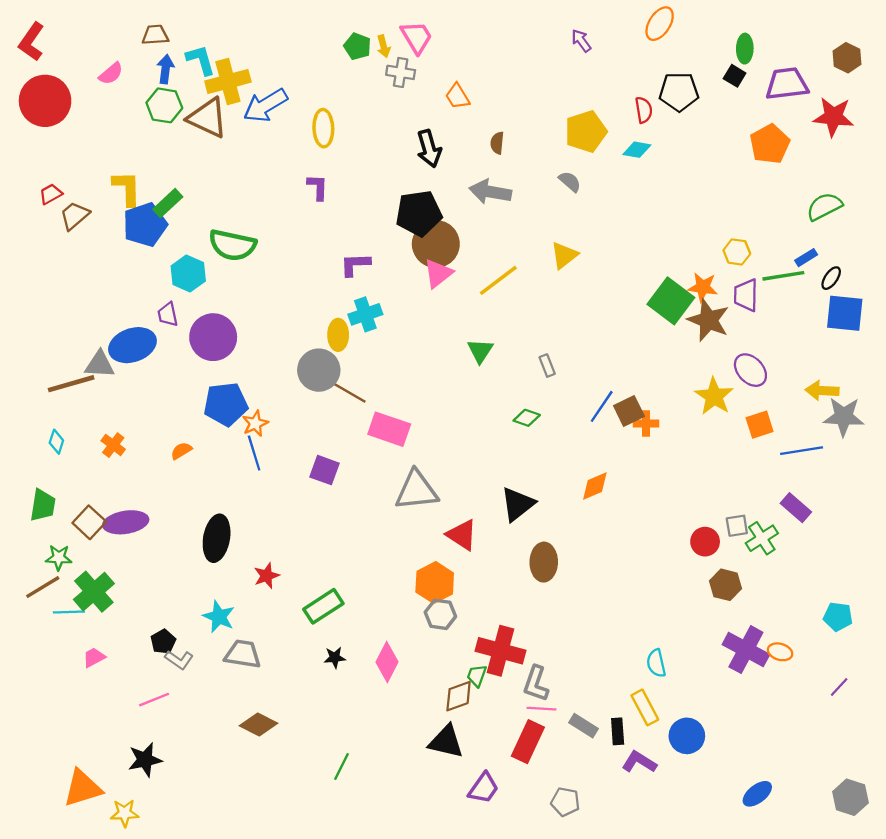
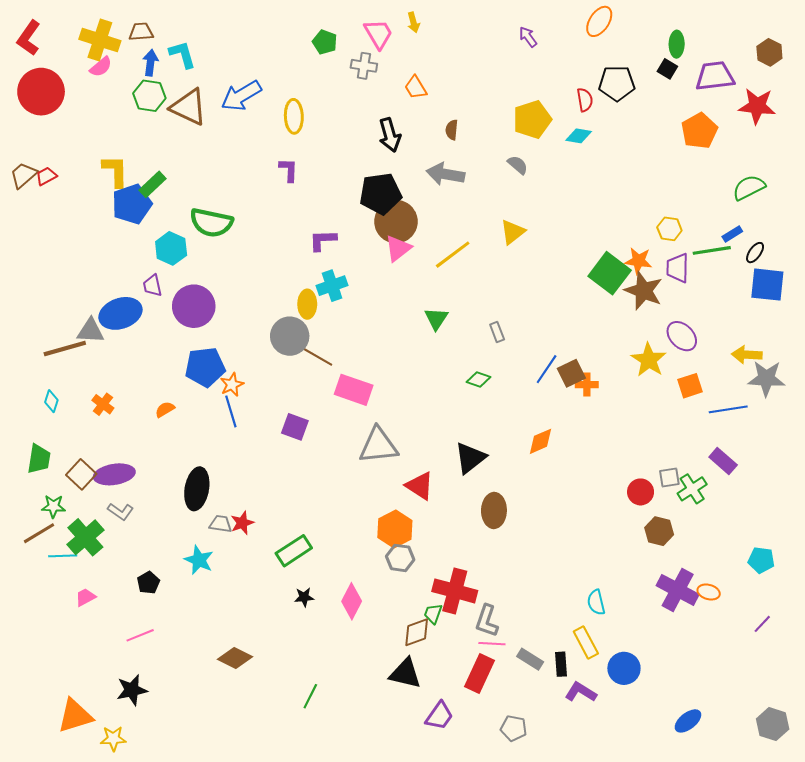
yellow arrow: (384, 46) -> (414, 22), moved
yellow cross: (228, 82) -> (100, 40), moved, turned 33
brown trapezoid: (75, 216) -> (23, 175), moved
gray trapezoid: (243, 654) -> (221, 524), moved, size x0.7
gray L-shape: (179, 660) -> (120, 512), moved

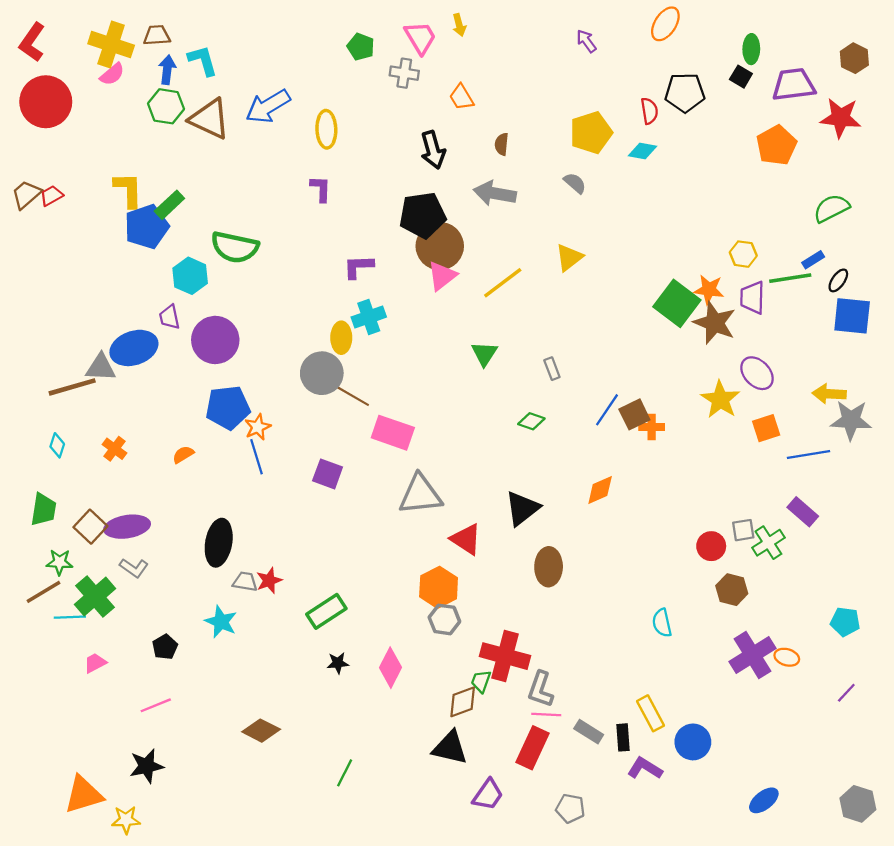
purple cross: (678, 590) -> (752, 655), turned 30
cyan semicircle: (596, 602) -> (662, 623), moved

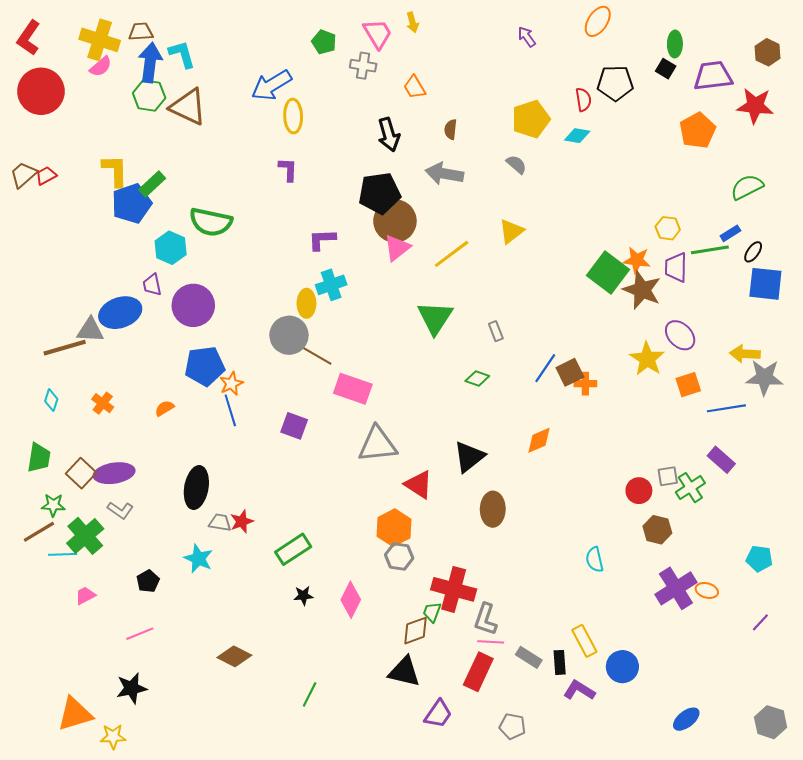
blue arrow: (167, 70) -> (150, 63), size x1.5
blue arrow: (268, 106) -> (271, 85), moved
green triangle: (484, 354) -> (435, 318), size x1.5

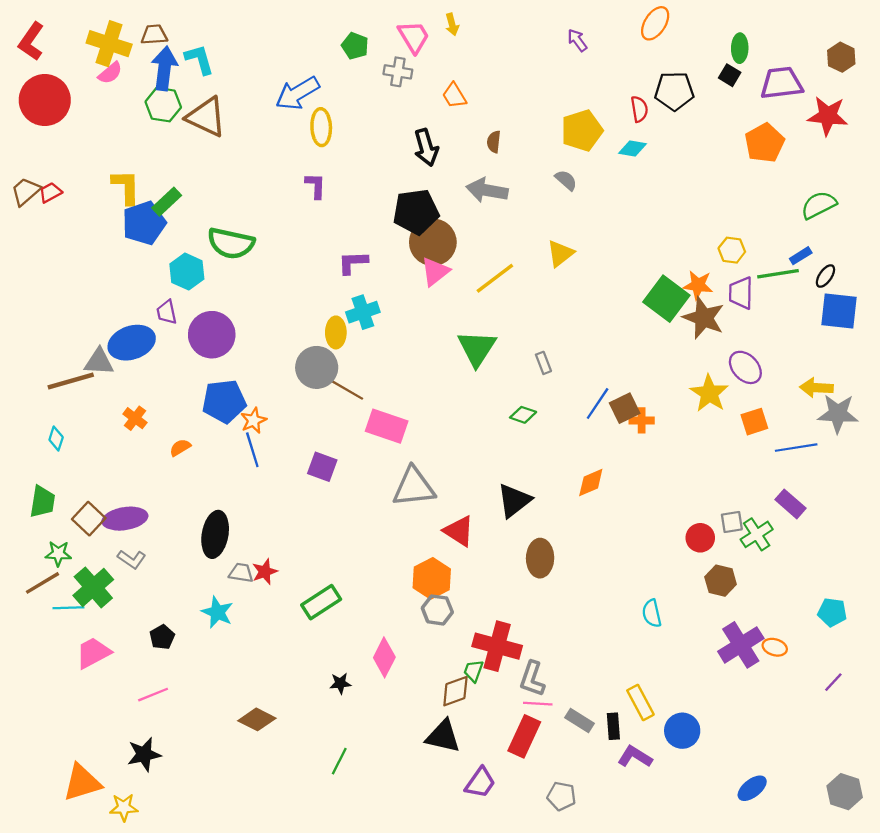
orange cross: (103, 403) -> (135, 418), moved
pink trapezoid: (85, 596) -> (93, 653), size x1.6
black star: (303, 596) -> (340, 683), moved

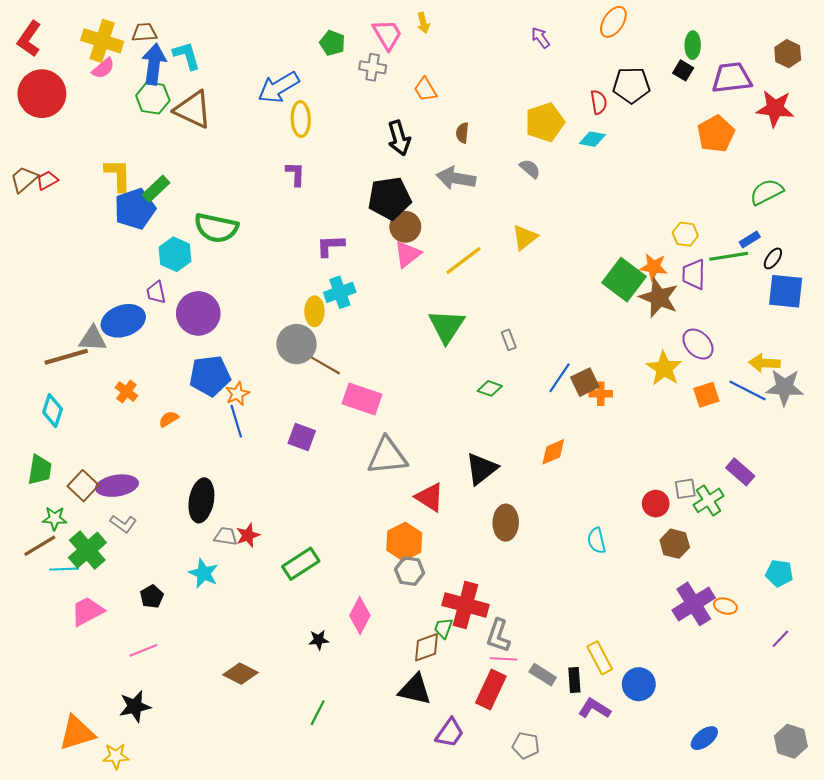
brown circle: (433, 242) -> (405, 227), size x0.7
cyan diamond: (56, 438) -> (52, 411), size x1.4
blue line: (796, 448) -> (748, 391), moved, turned 36
cyan semicircle: (652, 613) -> (597, 541), moved

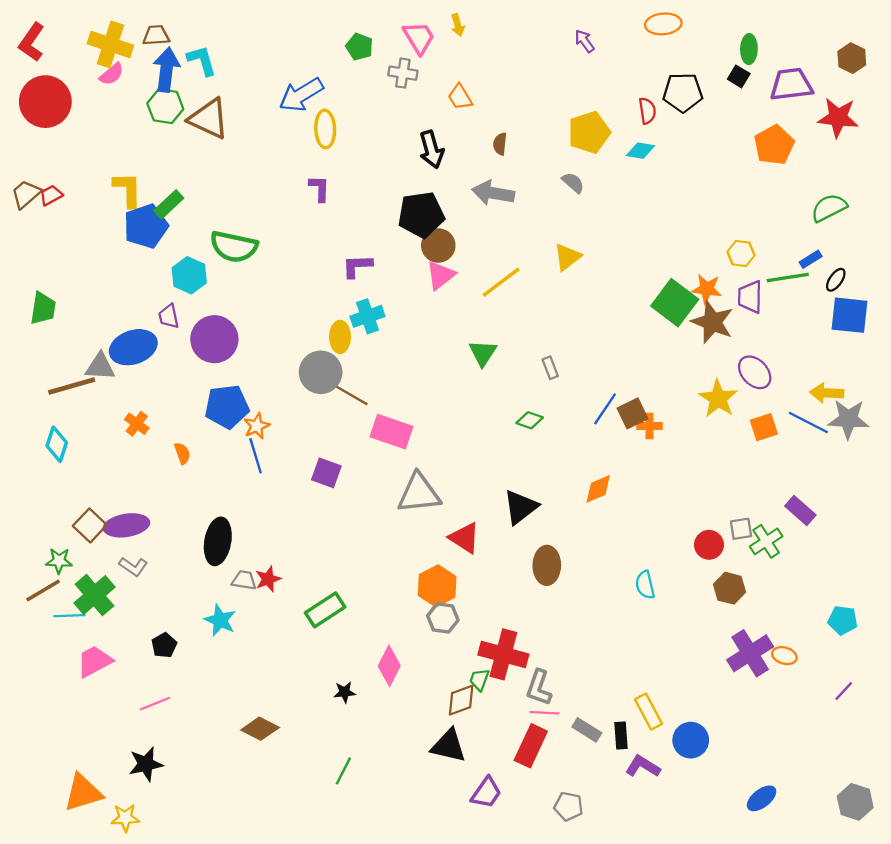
orange ellipse: (613, 22) -> (663, 24), turned 52
green triangle: (447, 326) -> (483, 353), size x0.7
orange semicircle: (169, 419) -> (182, 453), turned 102
green trapezoid: (40, 470) -> (43, 308), moved

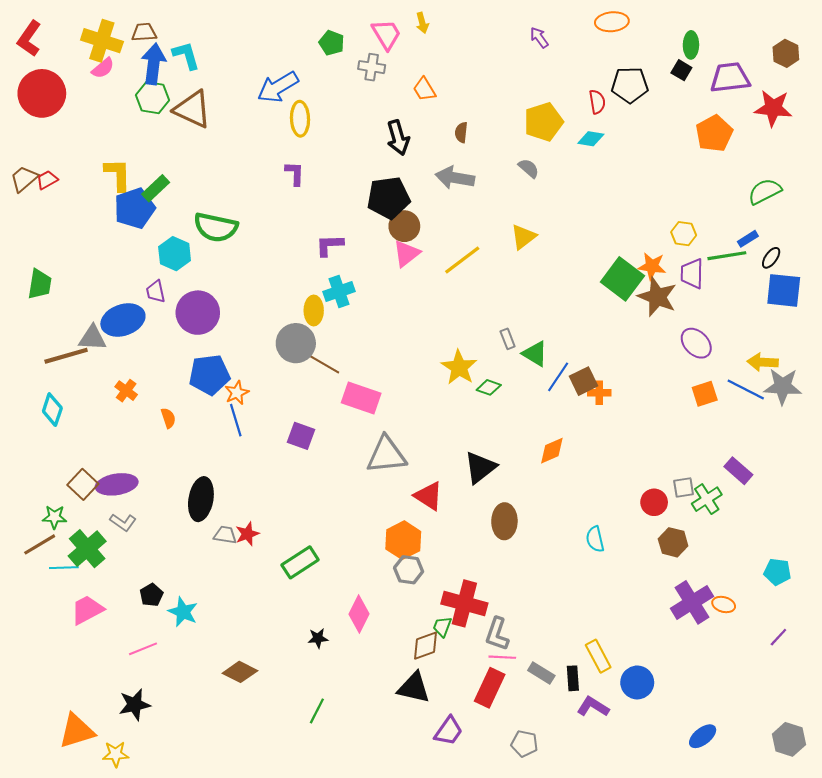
green triangle: (483, 353) -> (535, 354), moved, turned -32
yellow star: (718, 399) -> (459, 367), moved
cyan star: (220, 620) -> (183, 612), moved

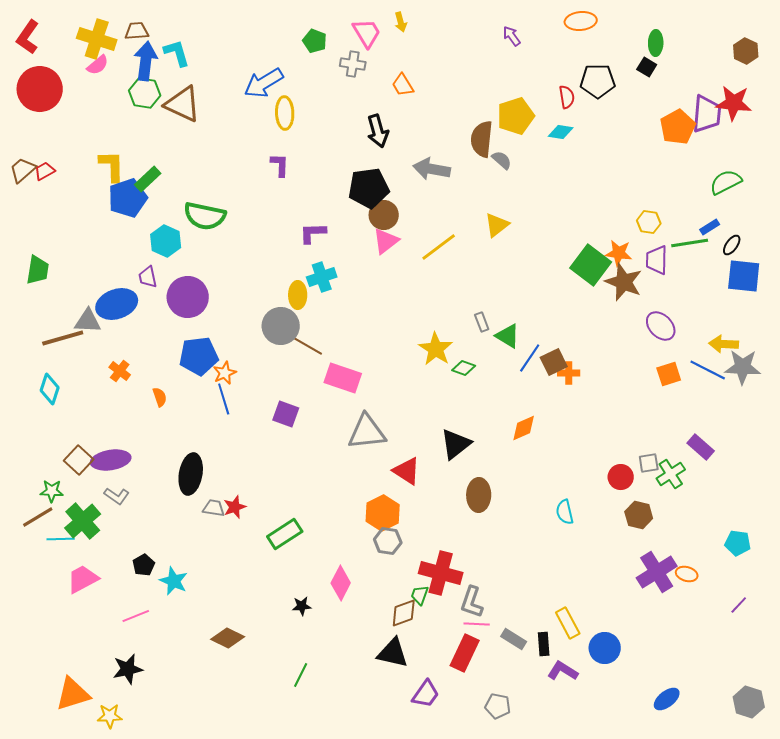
purple trapezoid: (730, 78) -> (707, 114), moved, turned 102
brown semicircle: (461, 132) -> (482, 139), moved, size x1.8

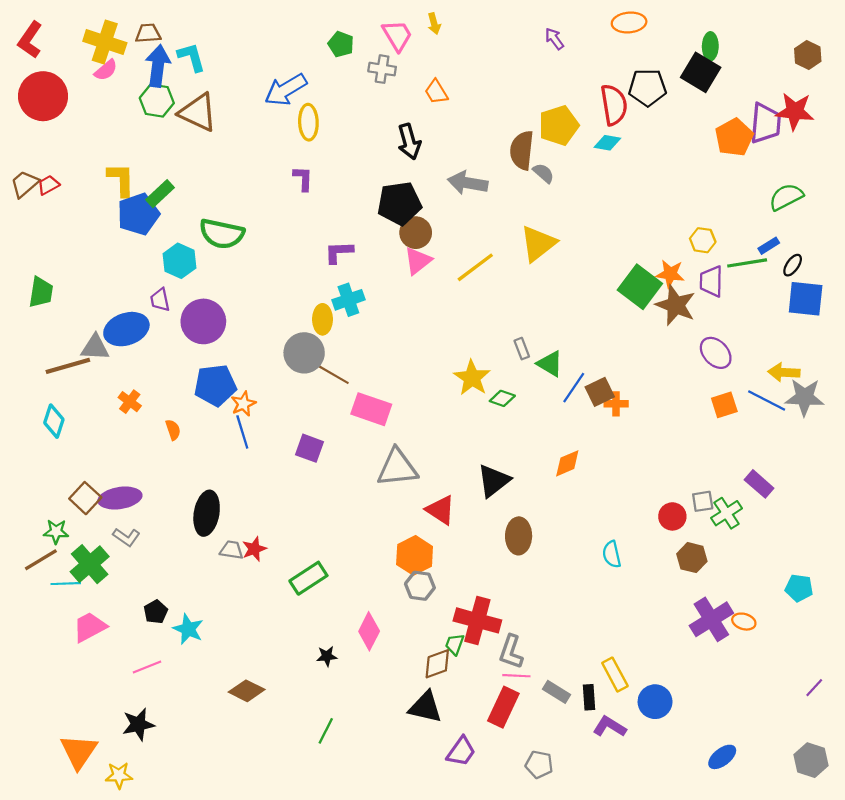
black square: (647, 67) -> (701, 72), size x1.8
red semicircle: (567, 97) -> (614, 105), size x1.6
yellow triangle: (497, 225) -> (538, 243), size x1.4
purple line: (739, 605) -> (814, 688), moved
orange triangle: (73, 694) -> (79, 751), turned -39

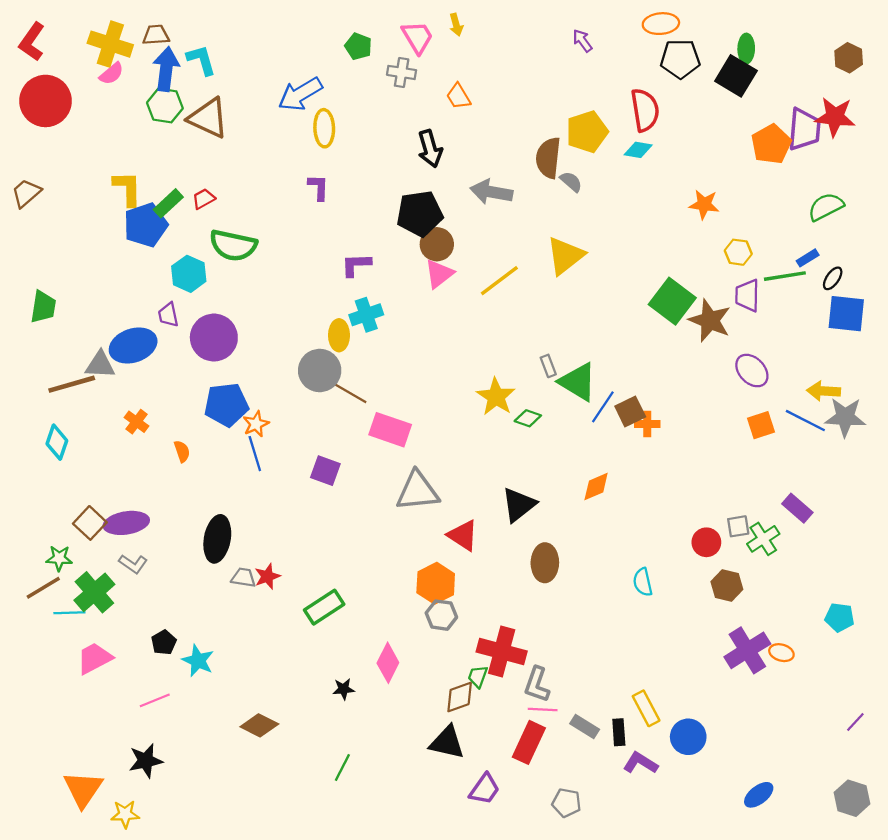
black pentagon: (647, 87) -> (680, 59), moved
red trapezoid: (48, 185) -> (204, 199), moved
orange star: (670, 274) -> (704, 204), moved
green triangle: (550, 364) -> (578, 382), size x1.4

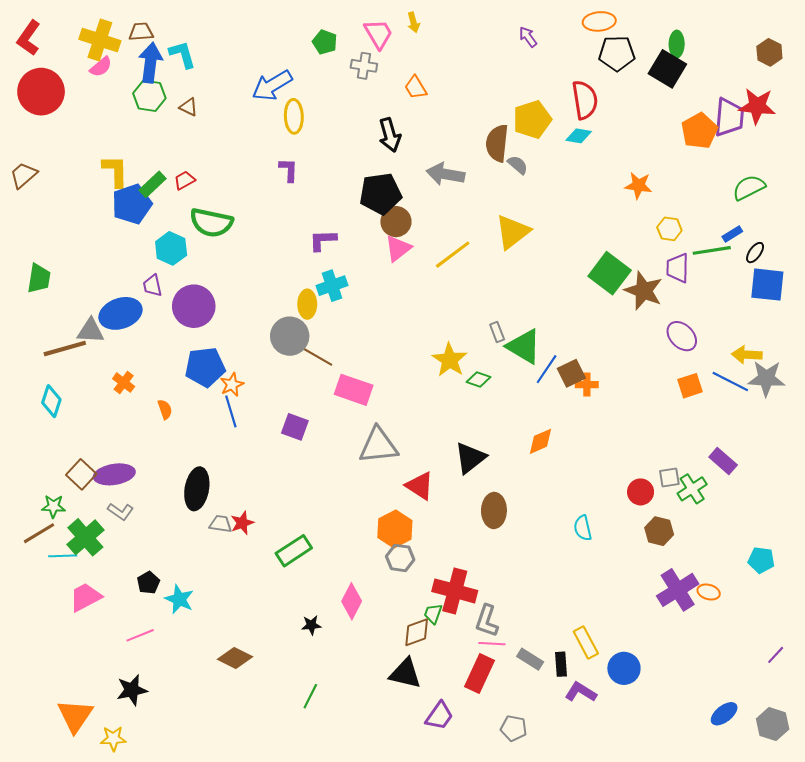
brown triangle: (208, 118) -> (189, 107), size x0.5
blue ellipse: (759, 795) -> (724, 714), moved

